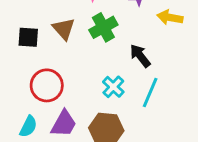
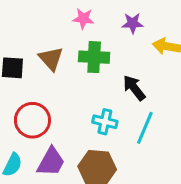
green cross: (103, 27) -> (94, 57), turned 32
cyan cross: (113, 87) -> (105, 122), turned -30

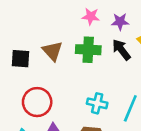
pink star: (83, 19) -> (91, 16), moved
black arrow: (134, 88) -> (121, 50), moved

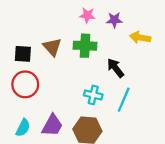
black arrow: (121, 50) -> (115, 68), moved
red circle: (37, 102) -> (25, 84), moved

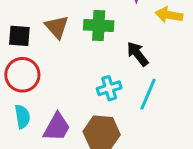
cyan cross: (93, 95) -> (109, 88), turned -30
cyan semicircle: (23, 128) -> (22, 117), moved, turned -36

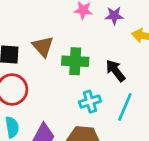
green cross: (99, 25) -> (75, 61), moved

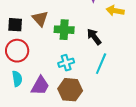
cyan cross: (90, 102) -> (66, 63), moved

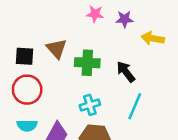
cyan semicircle: (17, 79) -> (27, 125), turned 98

